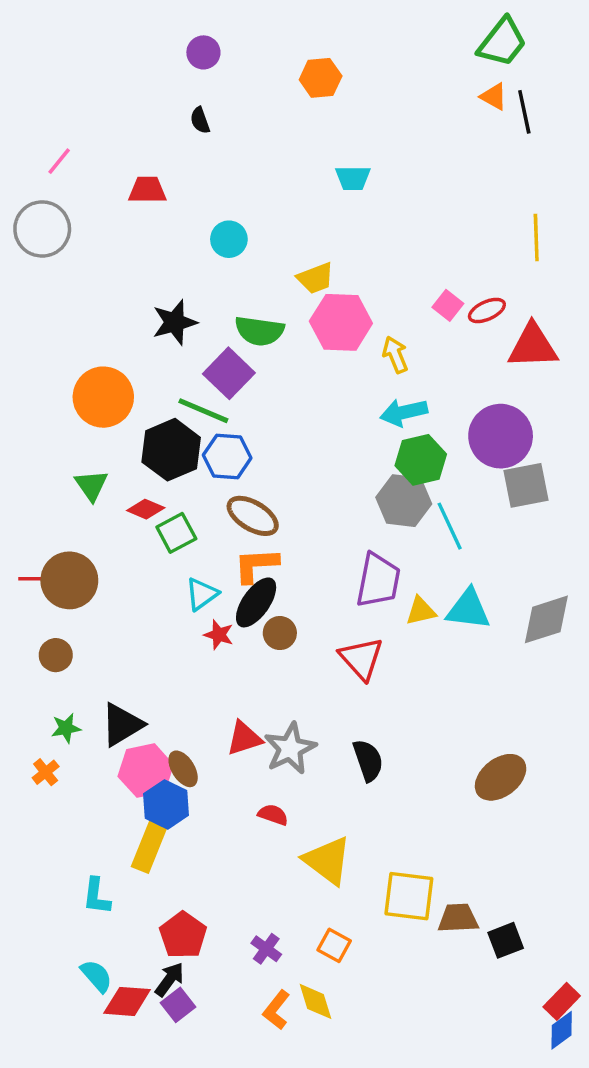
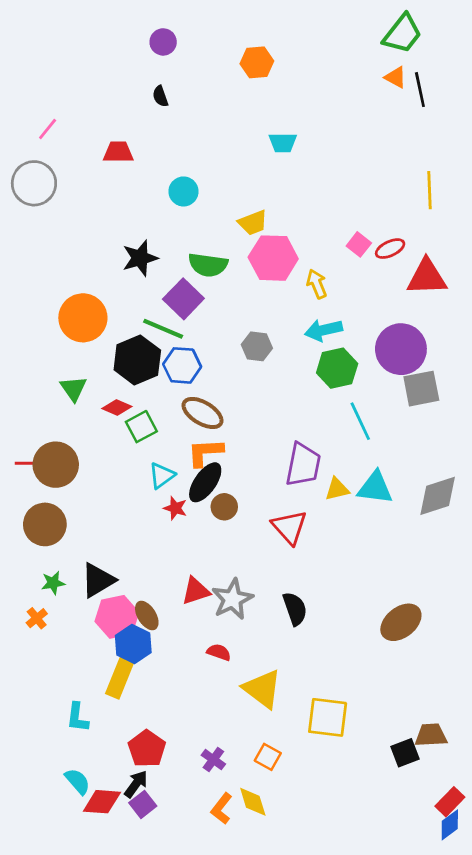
gray hexagon: (404, 501) -> (257, 346), moved, size x0.7
brown circle: (56, 655) -> (45, 524), size x1.6
brown trapezoid: (458, 918) -> (431, 735), moved

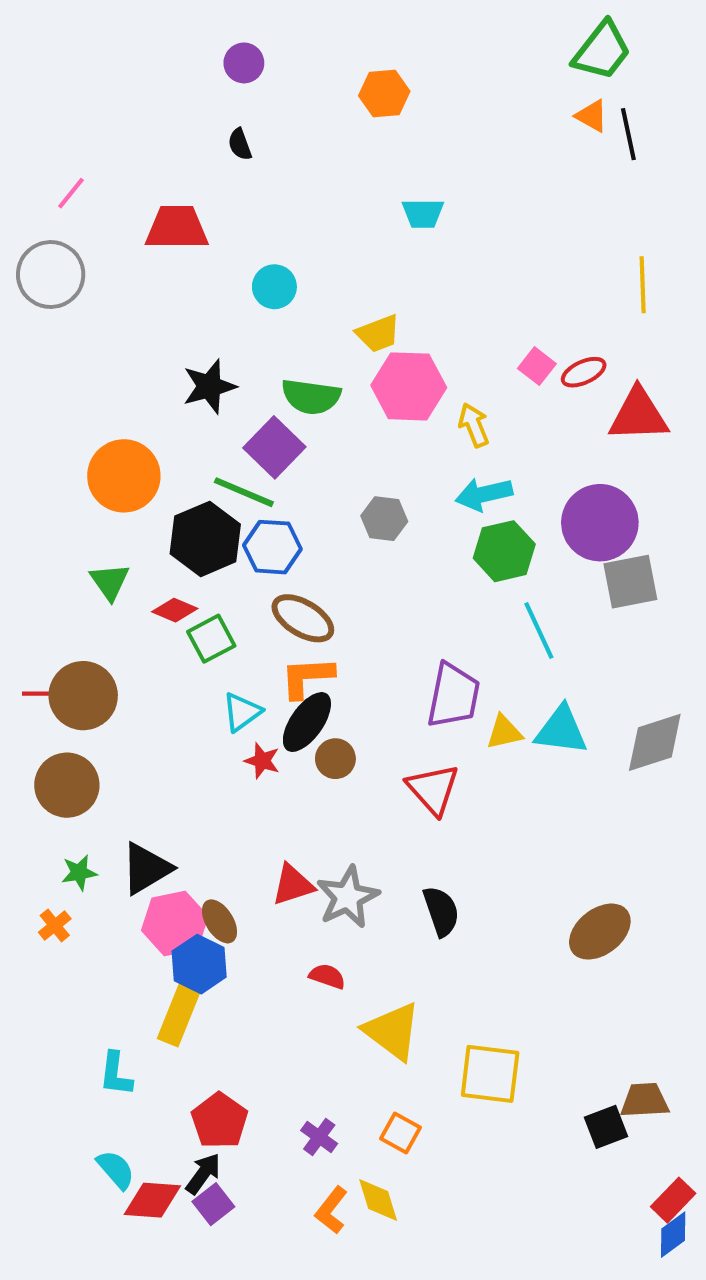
red trapezoid: (118, 152) -> (177, 228), size x1.4

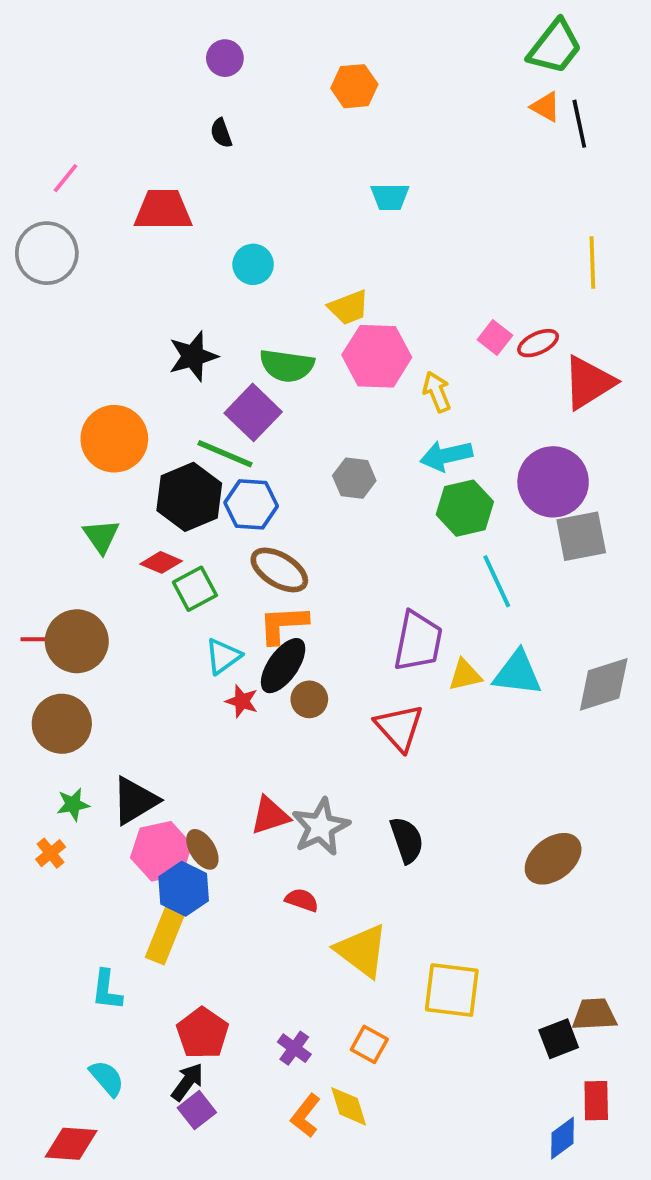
red triangle: (639, 415) -> (589, 382), turned -30
red diamond: (152, 1200) -> (71, 1144), moved
red rectangle: (673, 1200) -> (596, 1101), moved, turned -45
blue diamond: (673, 1235) -> (562, 1138), moved

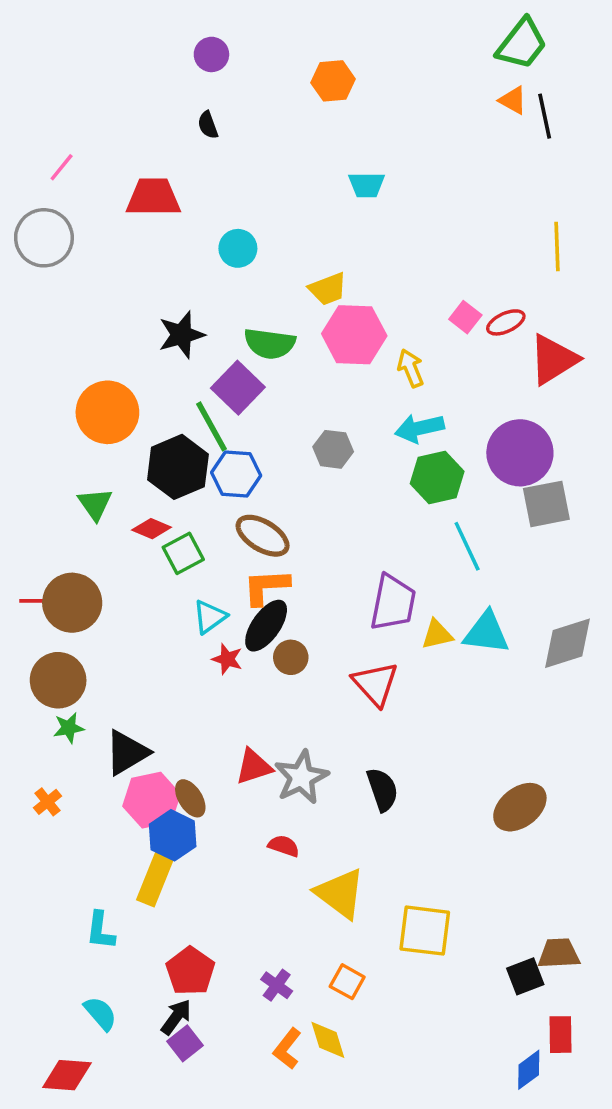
green line: (225, 454) -> (211, 426), turned 38
green star: (73, 804) -> (69, 728), moved

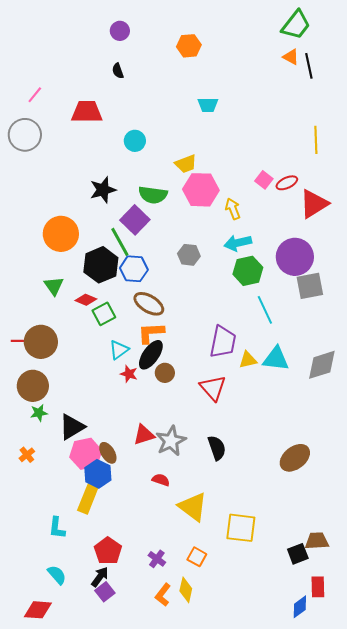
yellow diamond: (328, 1040) -> (186, 590), turned 30

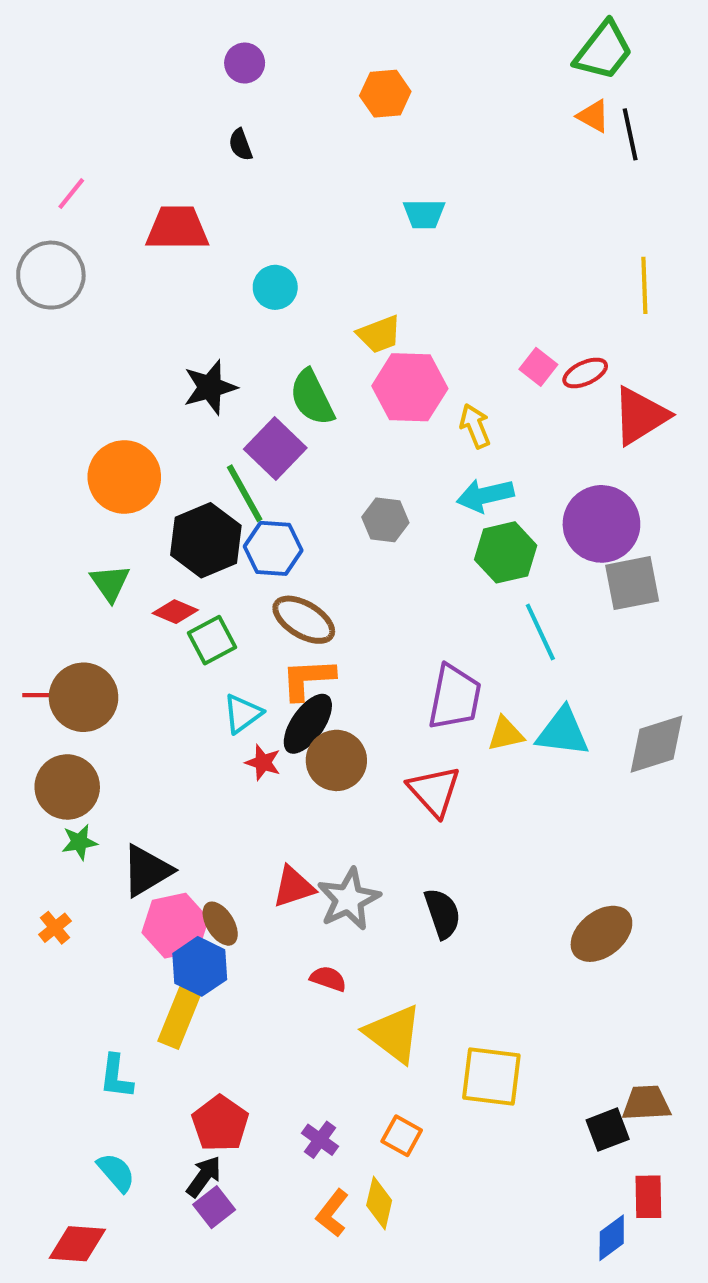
green semicircle: (153, 195) -> (312, 397), turned 56
brown circle: (165, 373) -> (336, 760), size x1.5

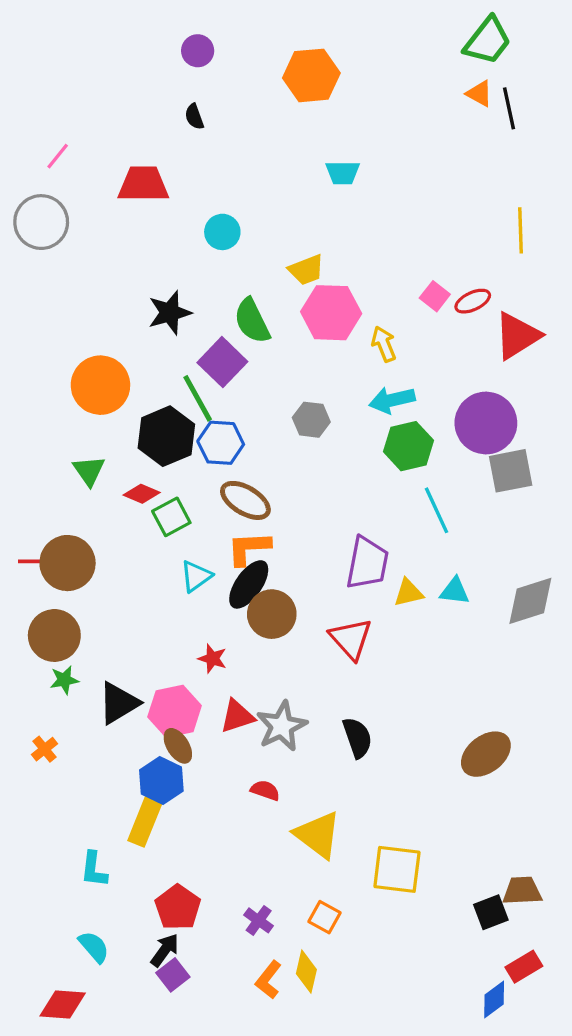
orange hexagon: (385, 94) -> (311, 75), size x1.4
cyan triangle: (563, 732) -> (455, 591), size x0.7
red star: (263, 762) -> (212, 659), moved
pink hexagon: (175, 926) -> (175, 711), moved
red rectangle: (648, 1197) -> (524, 967), turned 60

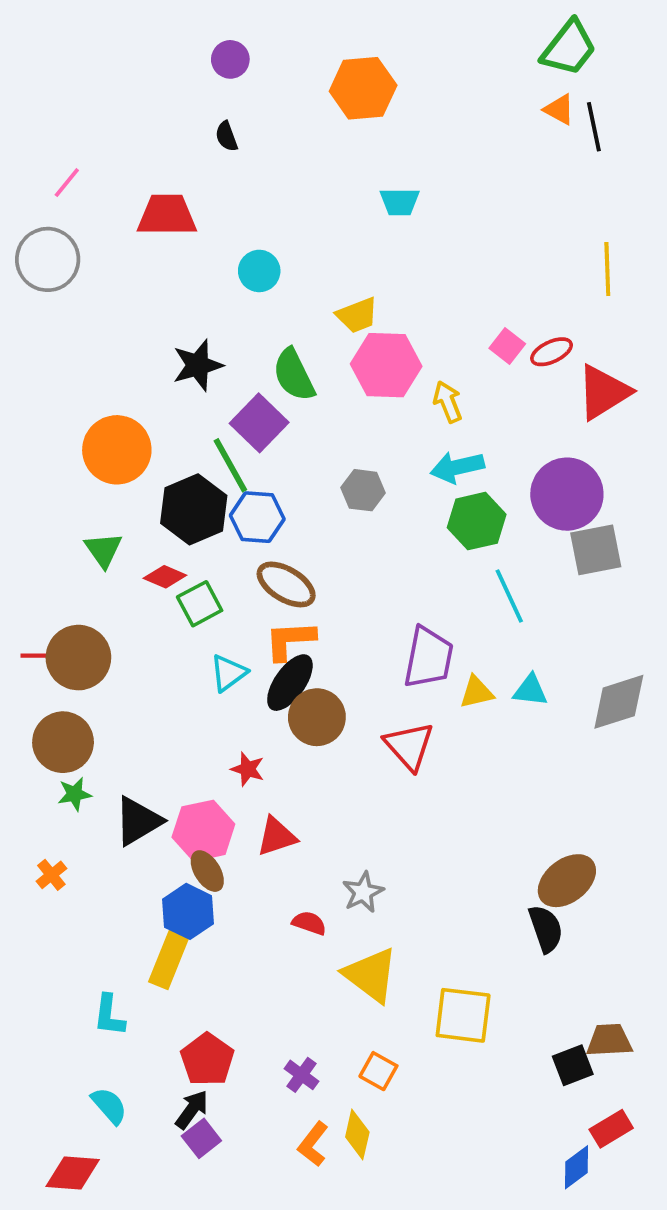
gray star: (282, 726) -> (363, 892), moved, size x0.7
black semicircle: (357, 738) -> (546, 929), moved

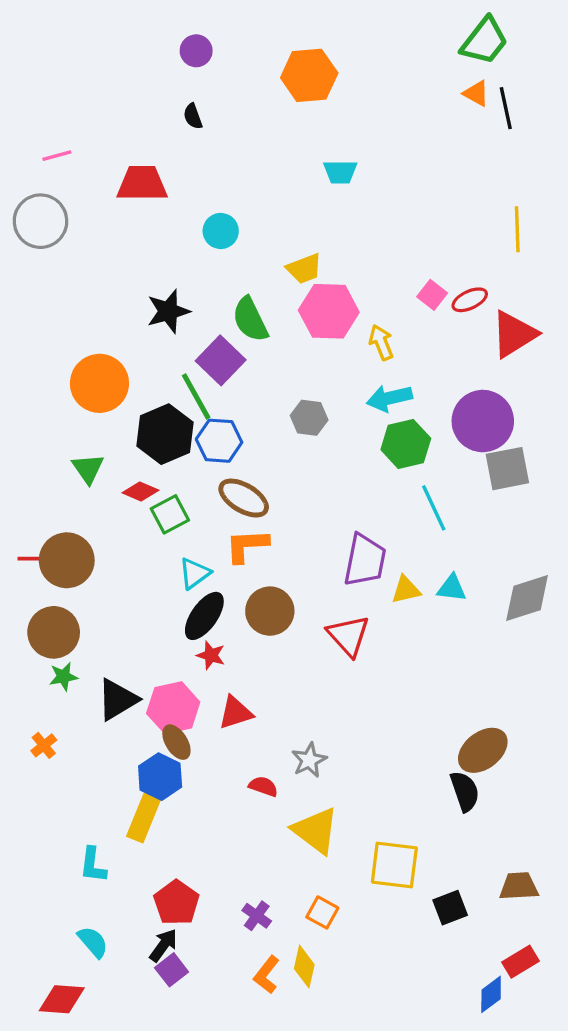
pink line: (67, 183) -> (57, 156), turned 36
black ellipse: (290, 683) -> (204, 616), moved
black square: (573, 1065) -> (450, 908), moved

